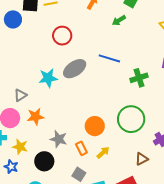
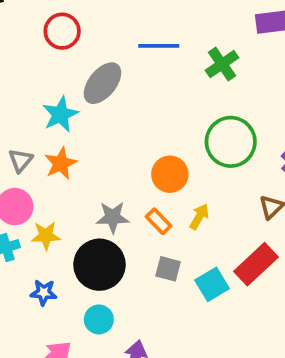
orange star: (35, 117) -> (61, 163), moved
yellow star: (20, 147) -> (46, 236), moved
black circle: (44, 161) -> (99, 265), size x1.4

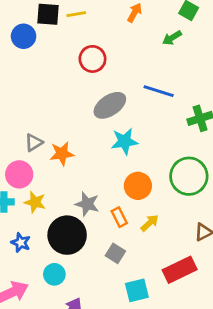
cyan star: (60, 114) -> (124, 141), moved
cyan square: (212, 284) -> (137, 290), moved

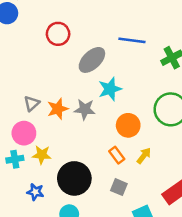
red circle: (92, 59) -> (58, 34), moved
gray star: (87, 204) -> (85, 109), moved

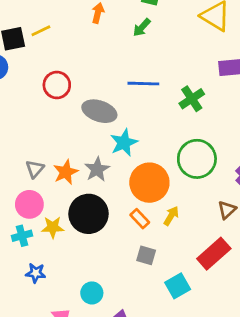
gray ellipse: (92, 60) -> (99, 111), turned 68
gray star: (85, 109) -> (97, 169), turned -30
orange circle: (128, 125) -> (149, 183), size x1.4
black circle: (74, 178) -> (89, 214), moved
blue star: (35, 192) -> (36, 273), moved

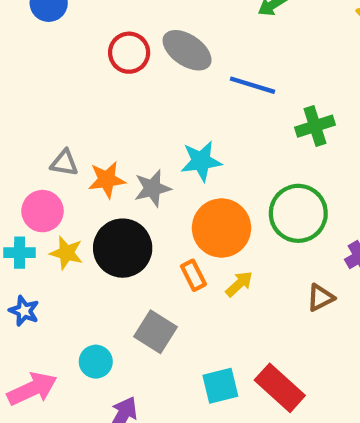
gray ellipse: (99, 111) -> (187, 50), moved
gray triangle: (35, 169) -> (64, 163), turned 42
red rectangle: (214, 254) -> (280, 388), moved, turned 68
gray square: (146, 255) -> (156, 332), moved, size x1.4

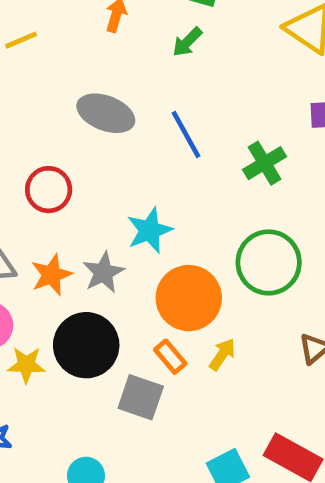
red circle: (129, 53) -> (49, 190), moved
blue line: (252, 85) -> (186, 135), turned 57
gray square: (156, 332) -> (141, 397), moved

